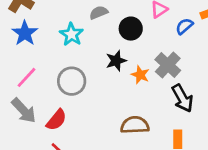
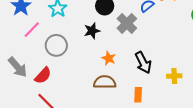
gray cross: (168, 65) -> (127, 23), moved
orange star: (140, 75) -> (109, 58), moved
pink line: (27, 77) -> (32, 30), moved

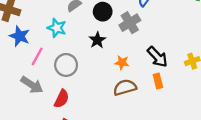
gray cross: (127, 23) -> (130, 23), turned 30
gray arrow: (18, 67) -> (32, 85), moved
orange rectangle: (138, 95) -> (158, 81), moved

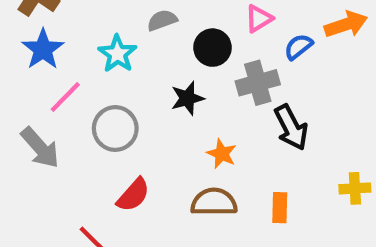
black arrow: (157, 57) -> (291, 127), moved
red semicircle: (62, 99) -> (133, 195), moved

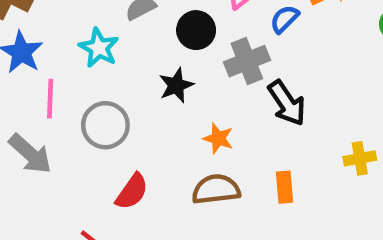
pink line: (65, 97) -> (50, 99), turned -36

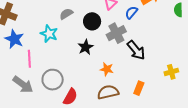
gray circle: (105, 125) -> (53, 80), moved
orange rectangle: (285, 187) -> (139, 88), turned 32

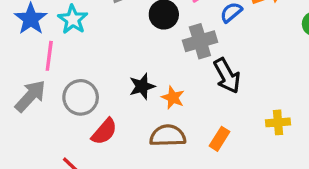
cyan star: (49, 34) -> (73, 19), moved
black star: (86, 47) -> (142, 86), moved
gray arrow: (23, 84) -> (30, 96), turned -95

